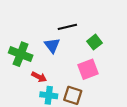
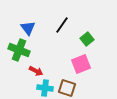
black line: (67, 27) -> (62, 25), turned -42
blue triangle: (52, 45) -> (28, 28), moved

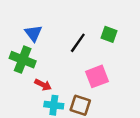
black line: (62, 25) -> (78, 43), moved
green square: (87, 39) -> (109, 34), moved, turned -32

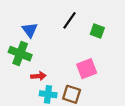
black line: (78, 43) -> (69, 20), moved
red arrow: (43, 85) -> (38, 76), turned -32

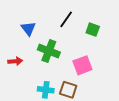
green cross: (20, 54) -> (49, 51), moved
red arrow: (38, 76) -> (15, 61), moved

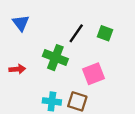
black line: (66, 19) -> (76, 33), moved
blue triangle: (28, 29) -> (21, 23), moved

